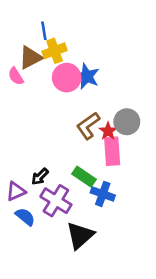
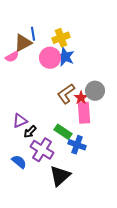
blue line: (44, 31) -> (33, 34), moved
yellow cross: (55, 51) -> (61, 38), moved
pink semicircle: (16, 76) -> (12, 57), turned -88
purple triangle: (16, 191) -> (20, 121), moved

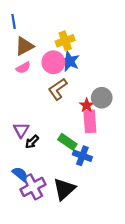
blue line: (33, 34) -> (14, 21), moved
pink semicircle: (12, 57) -> (23, 68), moved
brown L-shape: (66, 94) -> (58, 89), moved
purple triangle: (20, 121) -> (21, 130), turned -35
purple cross: (42, 150) -> (33, 187), moved, turned 30

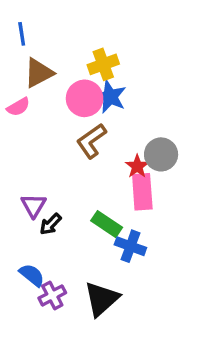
pink semicircle: (23, 68) -> (18, 107), moved
purple cross: (33, 187) -> (52, 295), size x0.7

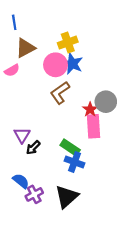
blue cross: (130, 246) -> (74, 162), moved

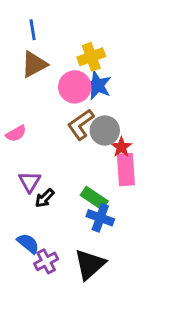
blue line: (14, 22) -> (33, 30), moved
pink semicircle: (12, 70) -> (16, 134), moved
gray circle: (106, 102) -> (105, 131), moved

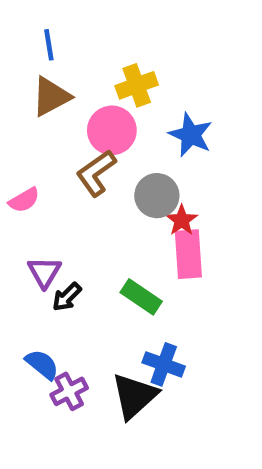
blue star: (97, 85) -> (191, 135), moved
brown L-shape: (81, 124) -> (96, 173), moved
blue cross: (100, 218) -> (164, 364), moved

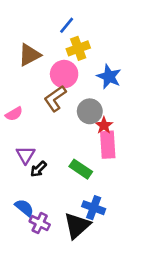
blue line: (49, 45) -> (67, 25), moved, turned 48
purple cross: (69, 391) -> (40, 223), turned -36

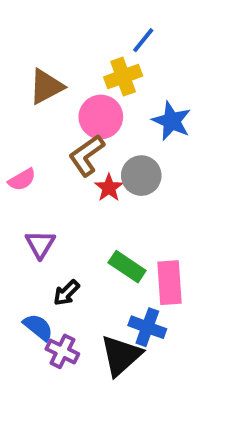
blue line: (67, 25) -> (143, 40), moved
red star: (104, 125) -> (109, 188), moved
pink rectangle: (108, 145) -> (170, 283), moved
black arrow: (38, 169) -> (66, 293), moved

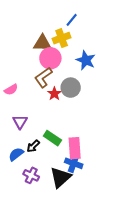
brown triangle: (46, 87) -> (42, 43), moved, turned 30
green rectangle: (127, 267) -> (52, 138), moved
pink rectangle: (170, 283) -> (75, 148), moved
blue semicircle: (38, 327) -> (16, 154), moved, turned -77

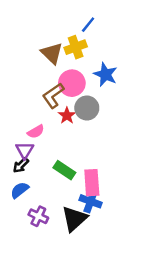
brown triangle: (42, 43) -> (52, 53), turned 42
pink circle: (50, 58) -> (72, 83), moved
pink semicircle: (11, 90) -> (36, 132), moved
black arrow: (33, 146) -> (21, 165), moved

